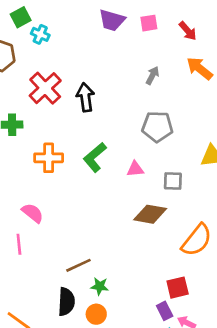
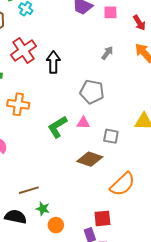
gray pentagon: (157, 127) -> (92, 92), moved
green L-shape: (95, 157) -> (57, 127), moved
black semicircle: (66, 302) -> (16, 217), turned -90
orange circle: (96, 314) -> (56, 225), moved

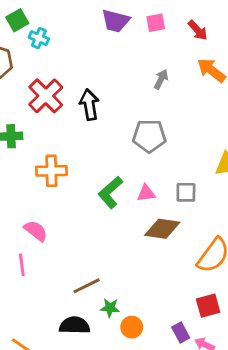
pink triangle: (83, 123) -> (146, 193), moved
red square: (102, 218) -> (208, 306), moved

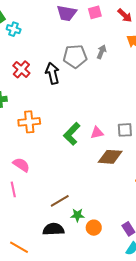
red cross: (46, 96) -> (21, 69), size x0.7
gray pentagon: (149, 136) -> (75, 56), moved

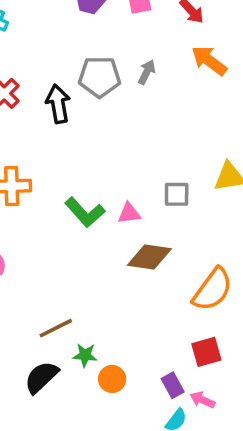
gray square: (125, 130) -> (177, 194), moved
green L-shape: (72, 134) -> (85, 212), turned -90
black semicircle: (53, 229) -> (41, 377), turned -45

